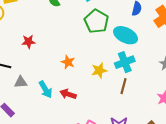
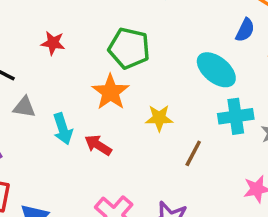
green pentagon: (96, 21) -> (129, 48), moved, turned -30
orange star: (68, 62) -> (110, 92), size x1.5
cyan cross: (125, 62) -> (236, 116), moved

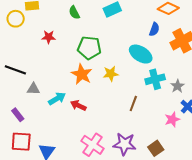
red star: (53, 43) -> (49, 37), moved
yellow star: (159, 118) -> (111, 74), moved
cyan arrow: (63, 129) -> (57, 99), turned -96

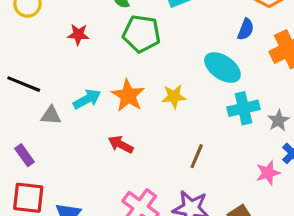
green pentagon: (89, 48) -> (142, 34), moved
cyan arrow: (57, 99) -> (87, 99), moved
brown line: (133, 103) -> (197, 156), moved

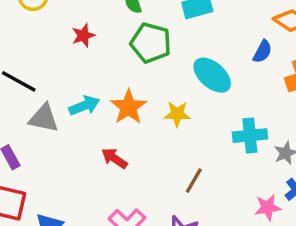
red star: (78, 34) -> (83, 36), turned -30
cyan ellipse: (222, 67) -> (212, 75), moved
gray triangle: (51, 115) -> (44, 118), size x1.4

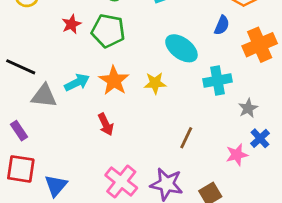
green pentagon: (151, 43) -> (108, 31), moved
cyan cross: (250, 136) -> (218, 80), moved
red arrow: (114, 158) -> (106, 124), turned -145
brown line: (194, 181) -> (186, 138), moved

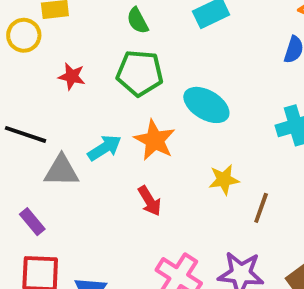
red star: (71, 24) -> (72, 76), moved, turned -30
cyan ellipse: (181, 48) -> (206, 105), moved
yellow star: (155, 83) -> (224, 180), moved

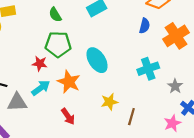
red star: (72, 76) -> (40, 64), moved
cyan ellipse: (206, 105) -> (97, 60), turned 30

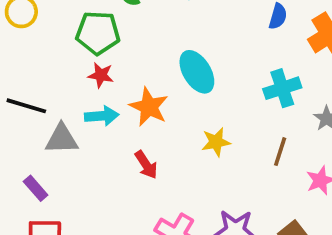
green pentagon: (58, 44) -> (98, 33), moved
cyan arrow: (41, 88) -> (102, 116), turned 30
brown line: (131, 117) -> (280, 152), moved

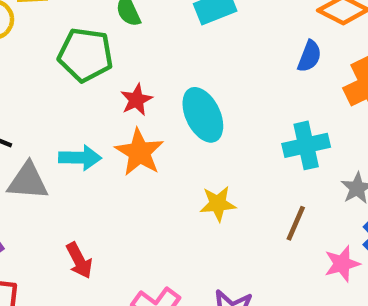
red star: (101, 75) -> (136, 100), moved, turned 30
red arrow: (146, 165) -> (79, 261), moved

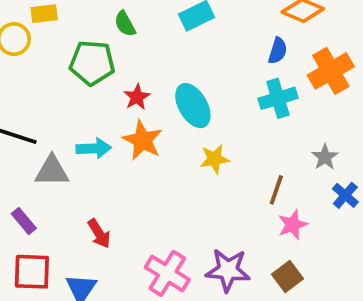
cyan cross: (306, 145) -> (278, 98), moved
yellow star: (218, 204) -> (215, 159), moved
pink star: (342, 264) -> (293, 225), moved

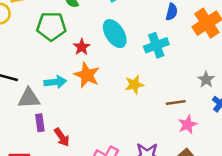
cyan cross: (278, 98) -> (156, 45), moved
cyan ellipse: (193, 106) -> (115, 34), moved
brown line: (276, 190) -> (176, 103), turned 66
purple rectangle: (24, 221) -> (40, 123), moved, turned 35

